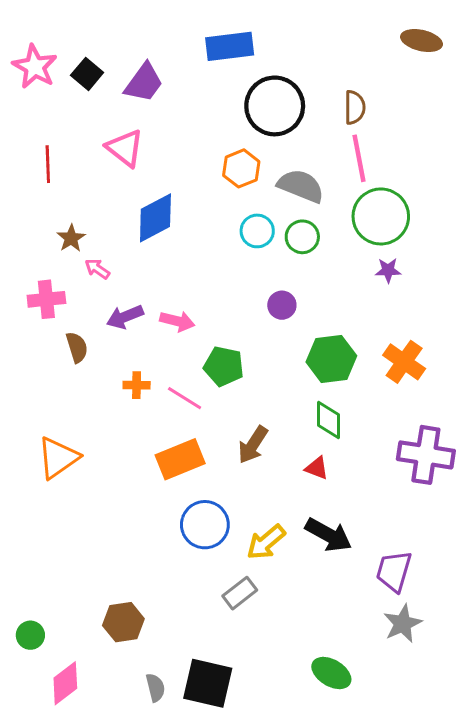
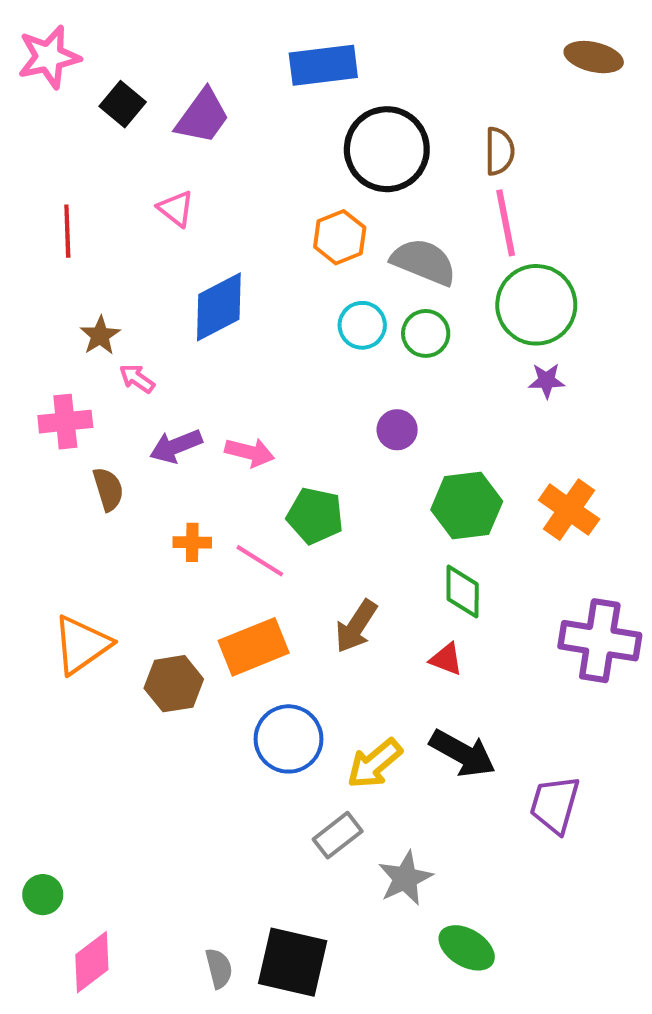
pink star: (35, 67) -> (49, 57), moved, turned 30
pink triangle: (125, 148) -> (176, 209), size x0.7
brown hexagon: (123, 622) -> (174, 684), moved
gray star: (403, 624) -> (405, 878), moved

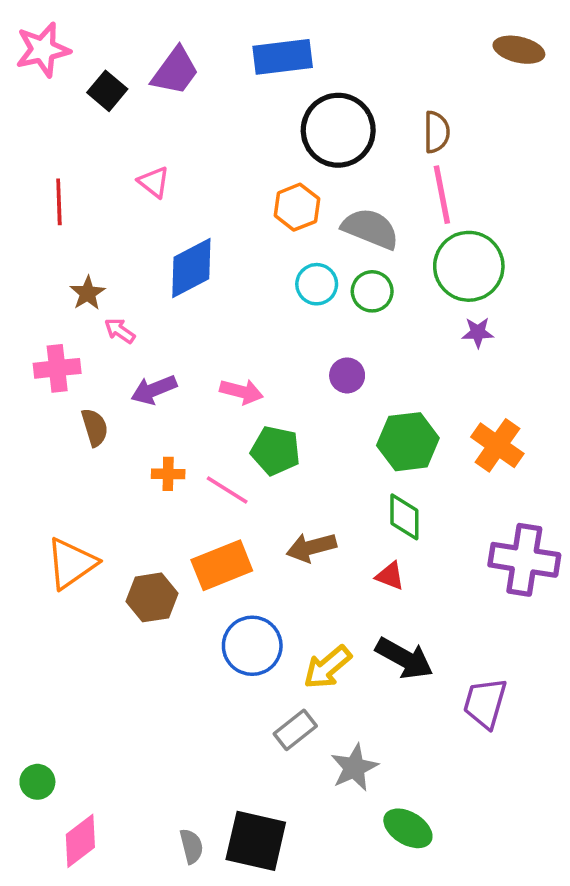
purple trapezoid: (202, 116) -> (175, 71), moved
pink arrow: (250, 452) -> (241, 392), moved
brown arrow: (356, 626) -> (311, 547), turned 42

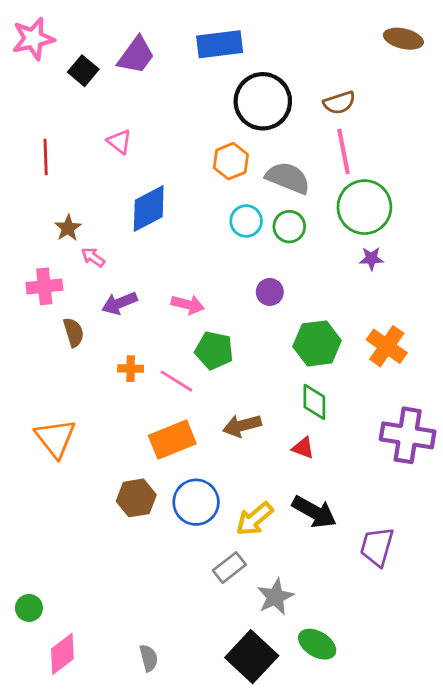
brown semicircle: (437, 132) -> (339, 103), turned 72
orange triangle: (71, 563) -> (55, 438), turned -33
brown hexagon: (152, 597) -> (136, 498), moved
black square: (256, 841) -> (252, 657), moved, turned 30

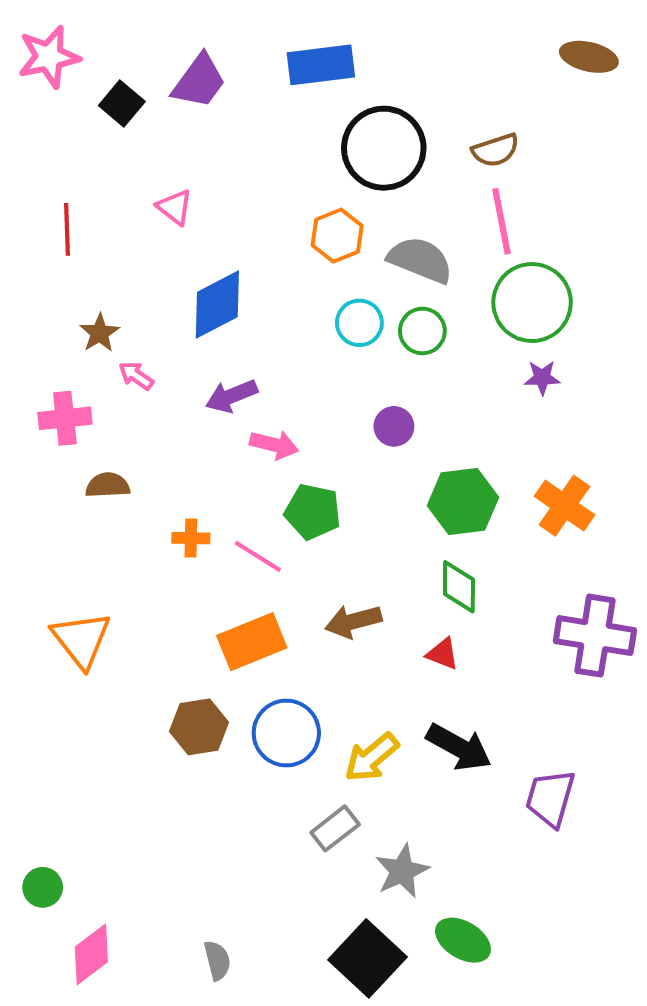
purple arrow: (119, 303) -> (231, 396), moved
brown semicircle: (74, 332) -> (108, 485), turned -76

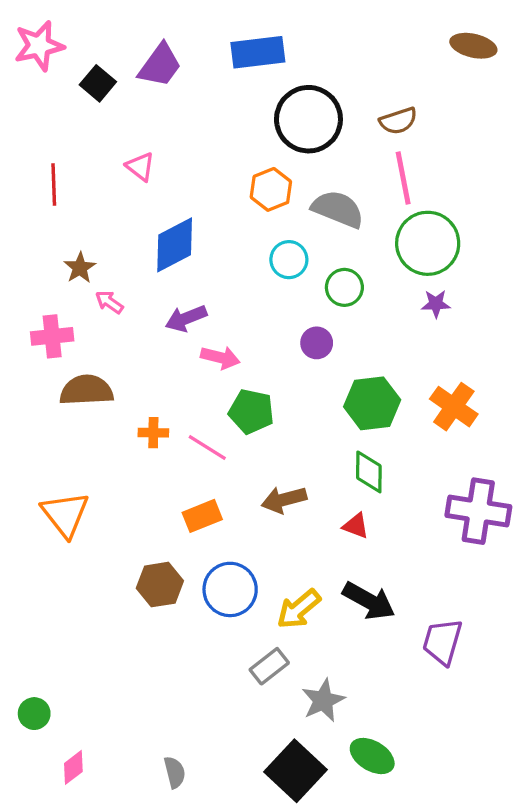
green circle: (422, 331) -> (344, 287), moved
brown semicircle: (108, 485) -> (86, 390), size x1.5
orange rectangle: (252, 642) -> (202, 516), size x0.7
pink diamond: (91, 954) -> (73, 767), size x0.7

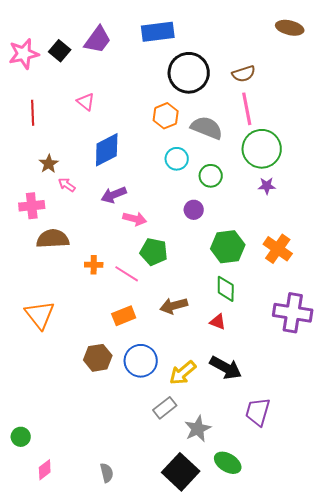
pink star: (39, 46) -> (24, 54), moved
purple trapezoid: (442, 642) -> (258, 412), moved

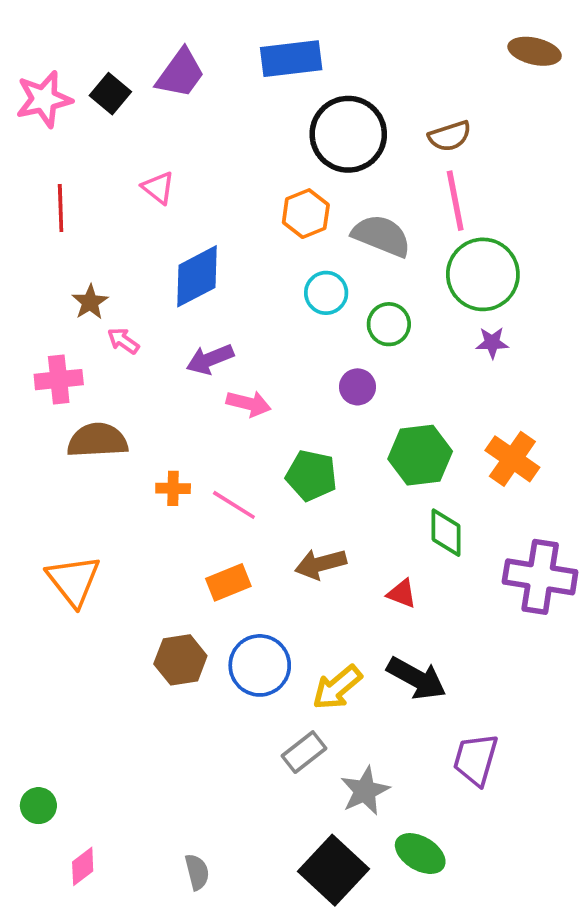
green pentagon: (154, 252) -> (311, 475), moved
green diamond: (226, 289) -> (446, 533), moved

